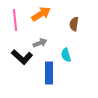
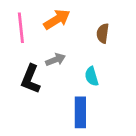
black L-shape: (22, 57) -> (31, 79), turned 70
blue rectangle: (49, 73) -> (80, 112), moved

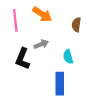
orange arrow: (57, 19) -> (42, 14), turned 66

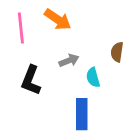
brown semicircle: (76, 25) -> (117, 52), moved
gray arrow: (41, 44) -> (69, 61), moved

